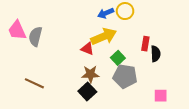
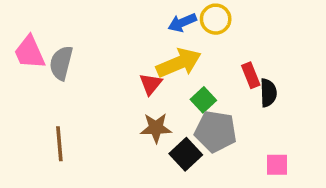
red rectangle: (145, 44) -> (251, 75), turned -32
red triangle: (87, 49) -> (151, 84), turned 48
brown line: (34, 83) -> (59, 144), turned 60
black square: (87, 91) -> (186, 154), moved

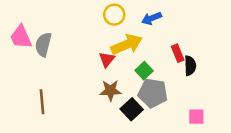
yellow circle: (216, 19) -> (114, 15), moved
blue arrow: (182, 23) -> (152, 18), moved

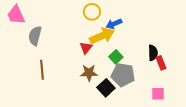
blue arrow: (152, 18) -> (114, 24), moved
pink trapezoid: (21, 37) -> (16, 15), moved
red rectangle: (178, 53) -> (161, 63), moved
brown line: (42, 102) -> (42, 70), moved

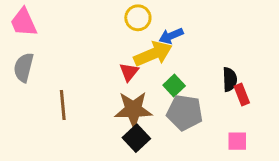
gray semicircle: (35, 36) -> (24, 67), moved
brown star: (89, 73) -> (133, 110), size x1.4
black square: (106, 88) -> (136, 138), moved

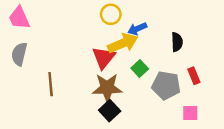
red triangle: (129, 72) -> (104, 58), size x1.5
black semicircle: (230, 79) -> (177, 42), moved
gray pentagon: (185, 113) -> (166, 85), moved

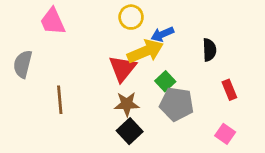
pink trapezoid: (19, 18) -> (53, 21), moved
gray pentagon: (166, 85) -> (177, 104), moved
brown star: (107, 88) -> (127, 104), size x0.7
pink square: (190, 113) -> (225, 134), turned 35

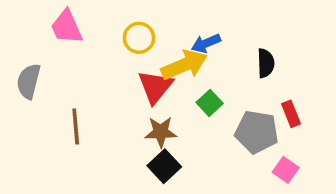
yellow circle: (131, 17) -> (139, 38), moved
gray pentagon: (177, 104) -> (257, 132), moved

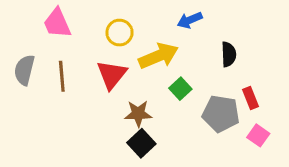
blue arrow: (206, 43) -> (190, 20), moved
red triangle: (155, 87) -> (112, 75), moved
brown line: (76, 127) -> (62, 76), moved
pink square: (286, 170) -> (258, 135), moved

